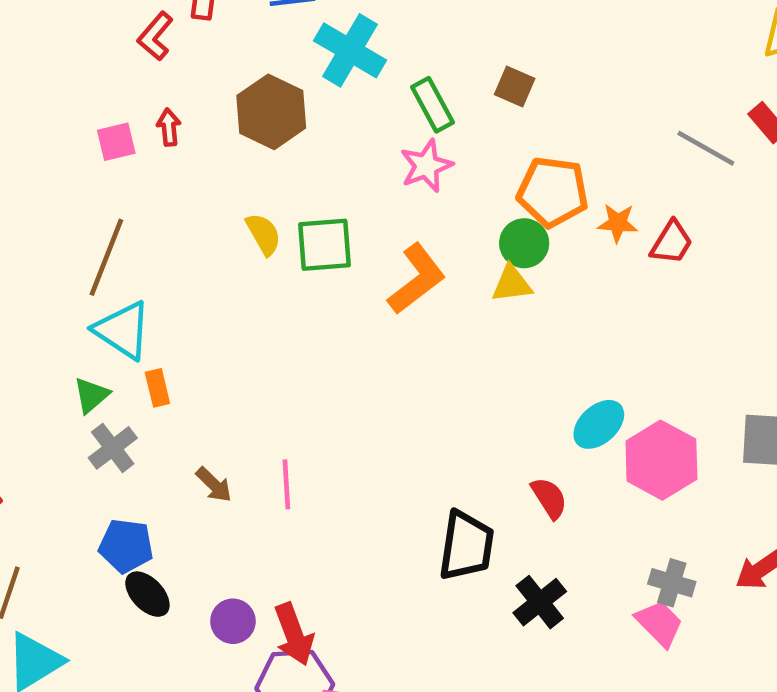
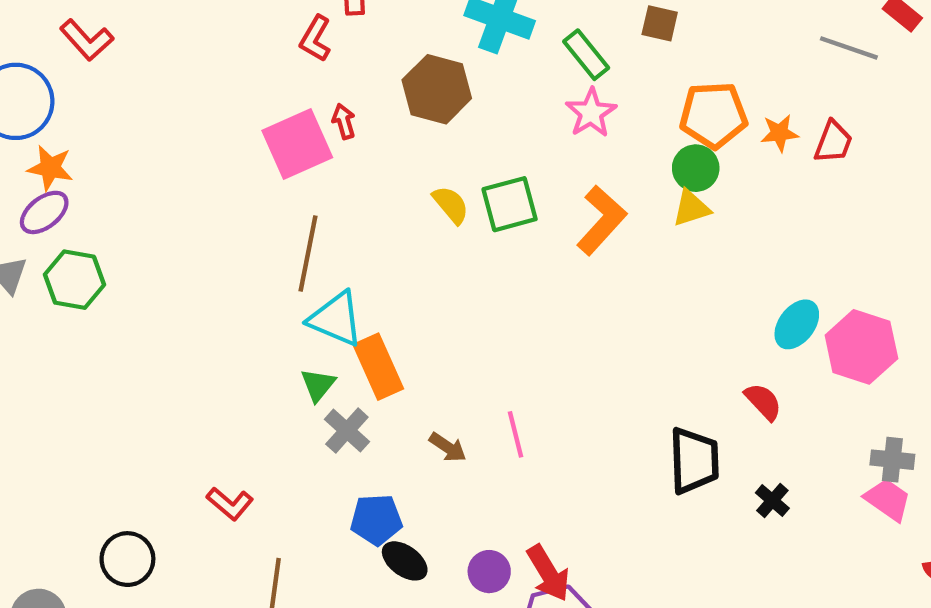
pink square: (116, 142) -> (297, 144), size x1.8
orange rectangle: (157, 388) -> (378, 367), size x1.8
black cross: (540, 602) -> (772, 501), size x0.7

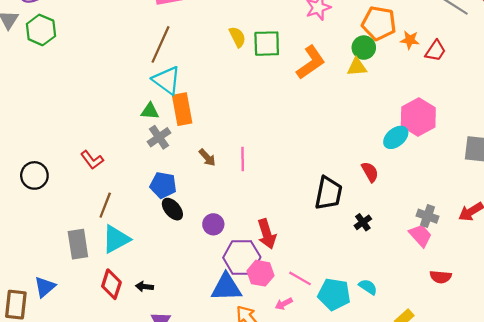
pink hexagon: (861, 347) -> (418, 117), moved
green triangle: (318, 385) -> (150, 111), turned 42
red arrow: (548, 573) -> (267, 234), moved

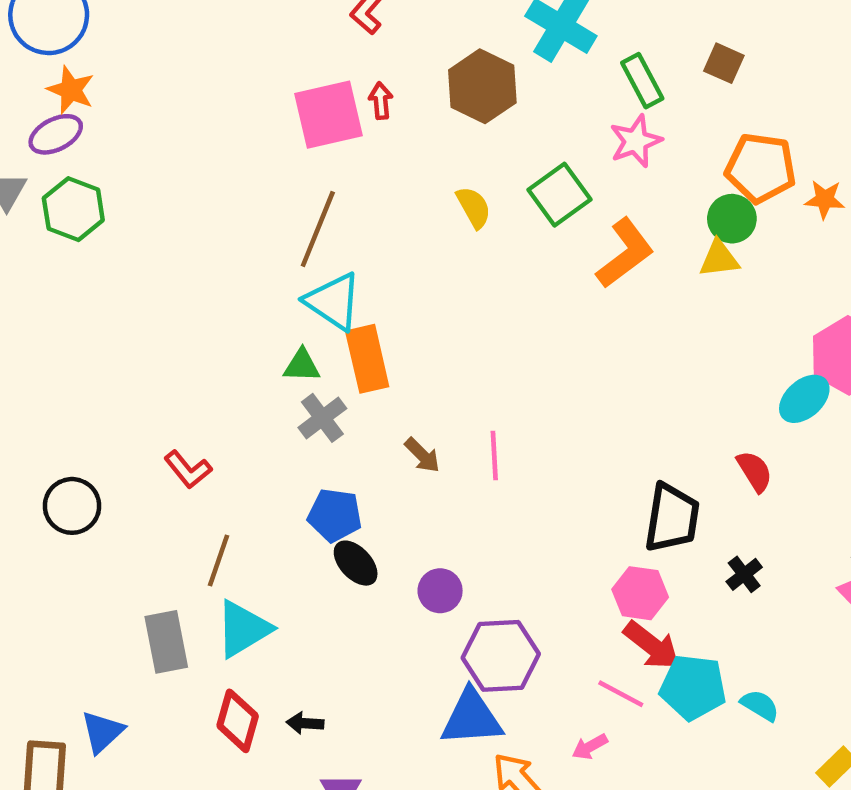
green square: (267, 44) -> (560, 195), moved, turned -32
red arrow: (267, 234) -> (652, 645), moved, turned -32
pink hexagon: (261, 273) -> (640, 593), moved
cyan pentagon: (334, 294) -> (693, 687), moved

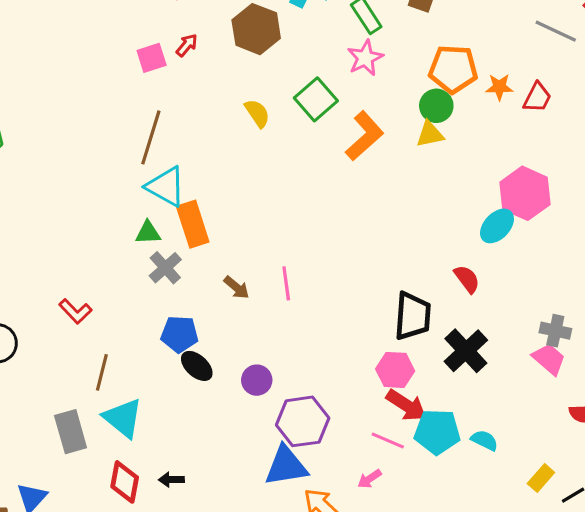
red arrow: (381, 101) -> (187, 45), turned 50
pink square: (329, 115) -> (152, 58), size x0.6
black cross: (744, 574) -> (466, 351), size x1.8
cyan triangle: (243, 629) -> (123, 418), turned -45

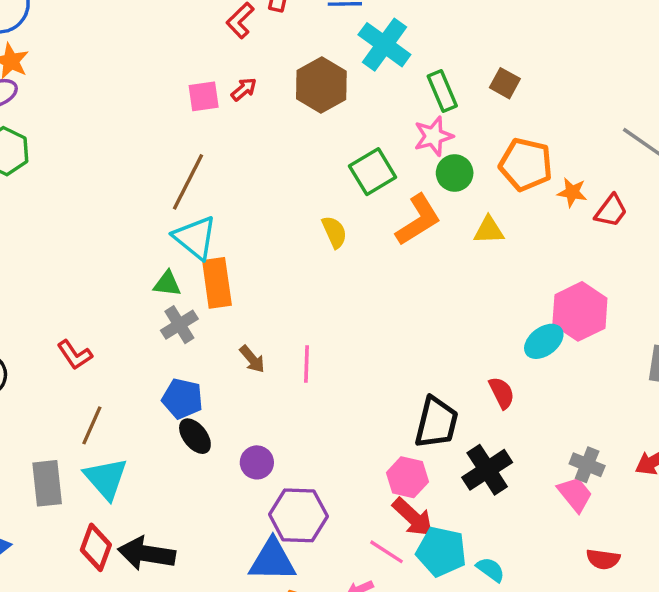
green circle: (436, 106) -> (455, 173), moved
yellow semicircle: (257, 113) -> (334, 232), moved
black arrow: (171, 480) -> (147, 554), size x2.0

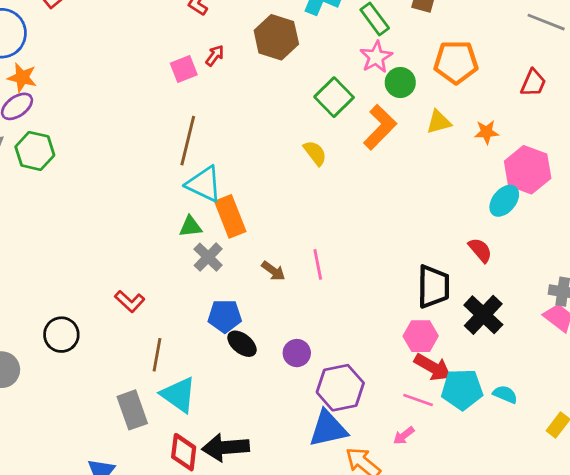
orange star: (572, 192) -> (487, 132), moved

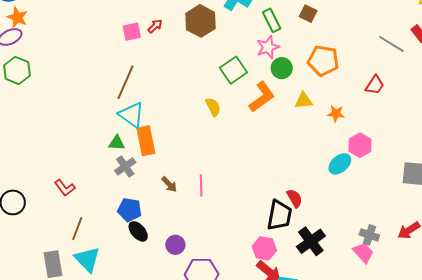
pink hexagon: (528, 170) -> (360, 145), size x0.7
red semicircle: (480, 250) -> (295, 198), moved

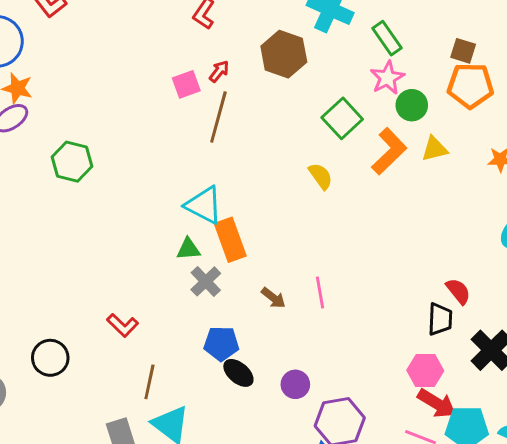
brown square: (308, 14) -> (463, 51), moved
green hexagon: (17, 70) -> (72, 162), moved
brown line: (126, 82) -> (218, 117), moved
yellow triangle: (304, 101) -> (435, 149), moved
black trapezoid: (279, 215) -> (440, 319), size x0.7

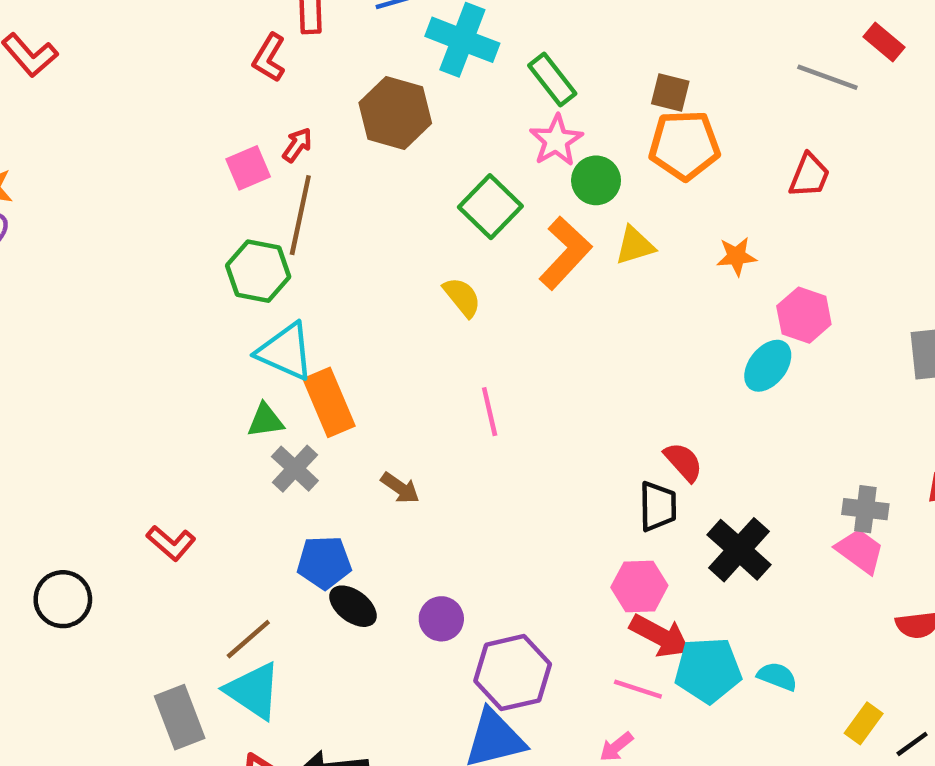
green hexagon: (72, 162) -> (258, 271), moved
pink line: (320, 292) -> (490, 412), moved
brown line: (149, 382) -> (248, 639), moved, turned 40

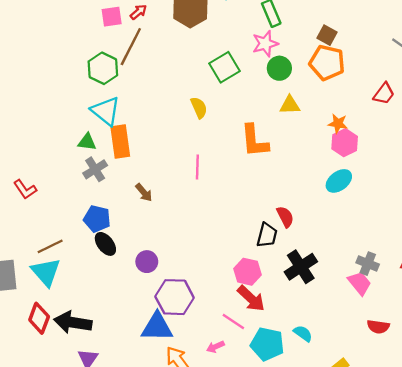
orange L-shape: (565, 253) -> (254, 141), moved, turned 117
pink hexagon: (804, 315) -> (345, 143), moved
cyan pentagon: (708, 670) -> (267, 344), moved

